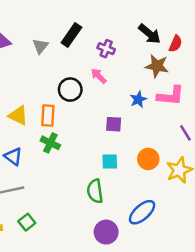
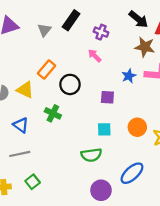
black circle: (70, 90) -> (70, 84), moved
orange rectangle: (48, 116) -> (46, 69), moved, turned 36
green semicircle: (95, 191) -> (91, 155), turned -90

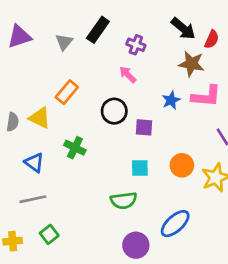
black circle: (70, 84) -> (114, 111), moved

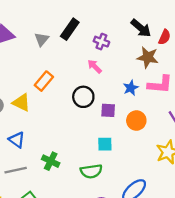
green cross: (75, 148) -> (51, 161), moved
orange circle: (182, 165) -> (136, 121), moved

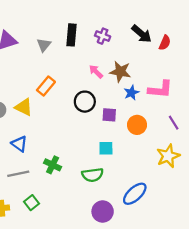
black rectangle: (70, 29) -> (71, 35), turned -30
purple cross: (101, 42) -> (103, 36), moved
brown star: (148, 57) -> (120, 72), moved

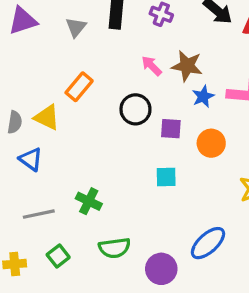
blue triangle: (19, 144) -> (31, 159), moved
green semicircle: (93, 175) -> (115, 248), moved

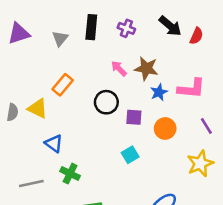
blue triangle: (31, 159) -> (54, 144), moved
cyan square: (166, 177) -> (130, 155), turned -30

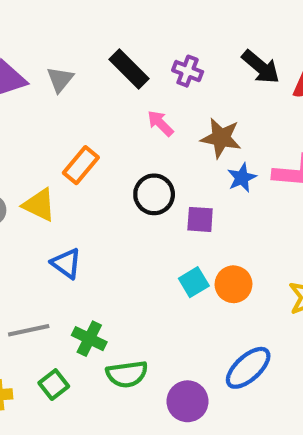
black rectangle: (91, 27) -> (129, 69), turned -50
gray triangle: (60, 38) -> (60, 79), moved
pink arrow: (119, 68) -> (160, 123), moved
orange circle: (165, 128) -> (233, 284), moved
green cross: (70, 174) -> (89, 339), moved

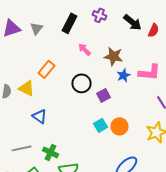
black rectangle: (129, 69) -> (70, 23), turned 72
purple cross: (188, 71) -> (100, 15), moved
purple square: (200, 219) -> (104, 95), turned -32

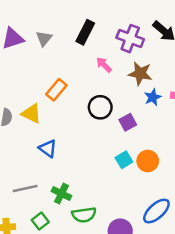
purple cross: (100, 15) -> (130, 39), moved, size x1.5

